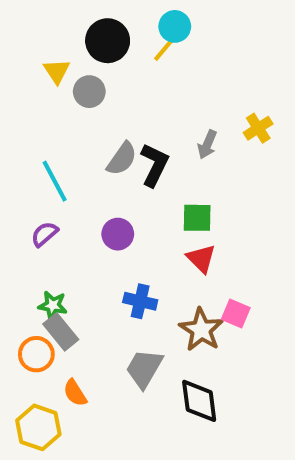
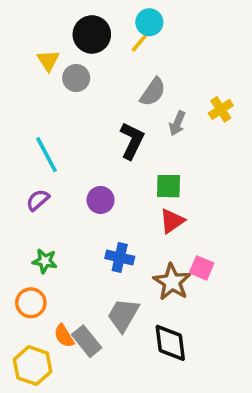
gray semicircle: (122, 159) -> (153, 92), moved
red triangle: (201, 258) -> (172, 221), turned 40
gray rectangle: (61, 332) -> (87, 341), moved

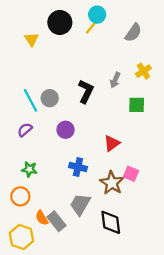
gray circle: (76, 78) -> (50, 98), moved
gray semicircle: (153, 92) -> (133, 33), moved
green square: (169, 186) -> (137, 105), moved

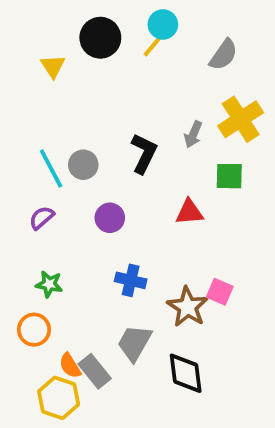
yellow cross: (143, 71) -> (241, 119), size x1.6
red triangle: (112, 143) -> (189, 212), moved, turned 30
yellow hexagon: (21, 237) -> (59, 398), moved

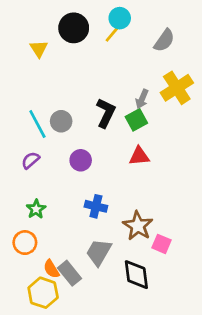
green square: (229, 176) -> (136, 120), moved, turned -30
green star: (49, 284) -> (36, 209), turned 30
pink square: (220, 292) -> (161, 244), moved

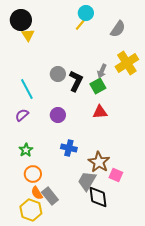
black circle: (74, 28) -> (21, 20), moved
gray circle: (61, 121) -> (58, 74), moved
orange circle: (25, 243) -> (33, 174), moved
gray trapezoid: (99, 252) -> (87, 181), moved

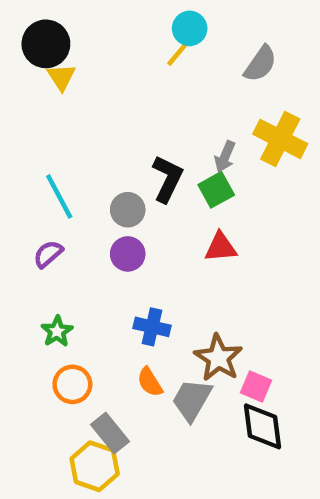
yellow cross: (127, 63) -> (280, 139), turned -30
gray circle: (58, 74) -> (128, 210), moved
orange semicircle: (37, 193) -> (150, 382), moved
black diamond: (98, 197) -> (263, 426), moved
yellow hexagon: (31, 210) -> (95, 466), moved

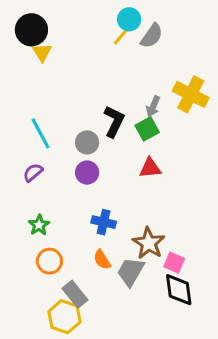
gray semicircle: (260, 64) -> (152, 36), moved

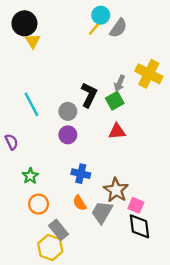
purple semicircle: (33, 173) -> (12, 142), moved, turned 105

